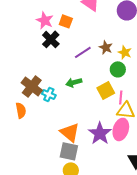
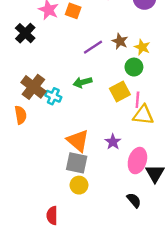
black cross: (51, 39) -> (25, 33), moved
pink ellipse: (121, 129) -> (137, 161), moved
purple star: (100, 133) -> (113, 142), size x0.6

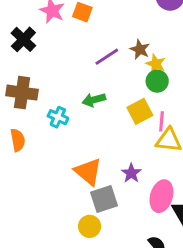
yellow star: (142, 47) -> (156, 64), moved
brown cross: (33, 87) -> (22, 93), moved, turned -30
gray square: (77, 163) -> (104, 199), moved, turned -30

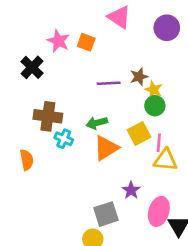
brown star: (140, 49) -> (139, 77), turned 30
purple line: (107, 57) -> (109, 83), turned 30
brown cross: (22, 93) -> (48, 116), moved
orange triangle: (88, 172) -> (106, 148), moved, turned 48

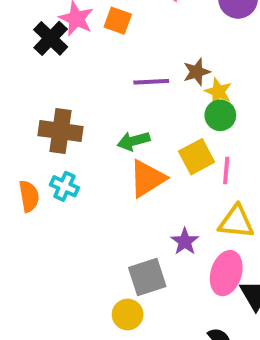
black cross: (32, 67) -> (51, 38), moved
cyan cross: (64, 139) -> (64, 186), moved
yellow triangle: (165, 160) -> (236, 222), moved

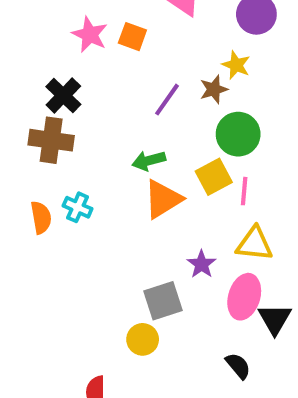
black cross: (51, 38) -> (63, 96), moved
purple line: (151, 82) -> (167, 100), turned -52
yellow star: (218, 92) -> (236, 65), moved
green circle: (220, 115) -> (238, 134), size x1.4
brown cross: (61, 131) -> (51, 140), moved

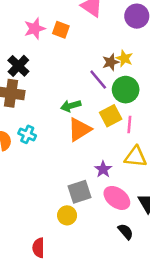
pink star: (90, 35) -> (35, 29), turned 30
yellow star: (236, 65) -> (124, 58), moved
purple line: (167, 100) -> (98, 80), moved, turned -75
pink ellipse: (244, 297) -> (117, 198), moved, turned -70

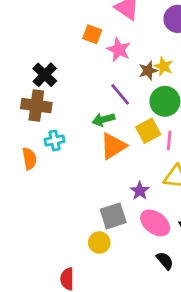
pink star: (35, 29) -> (119, 50), moved, turned -30
purple line: (98, 80) -> (120, 94), moved
cyan cross: (27, 134) -> (55, 140), moved, turned -35

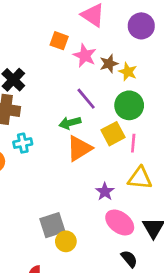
brown star: (148, 71) -> (109, 64), moved
gray square: (113, 216) -> (52, 225), moved

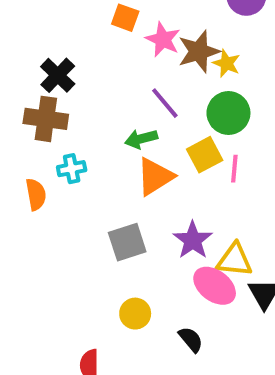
brown star: (109, 64) -> (199, 51), size x1.5
yellow triangle: (140, 178) -> (234, 260), moved
purple star: (105, 192) -> (193, 240), size x1.4
gray square: (52, 225) -> (127, 242), moved
black semicircle: (129, 259) -> (191, 339), moved

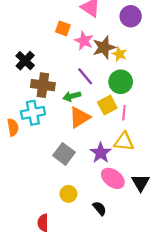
brown cross: (46, 119) -> (43, 85), moved
cyan cross: (72, 169) -> (33, 113), size x1.5
gray square: (127, 242) -> (64, 154), turned -35
yellow triangle: (234, 260) -> (124, 142), moved

